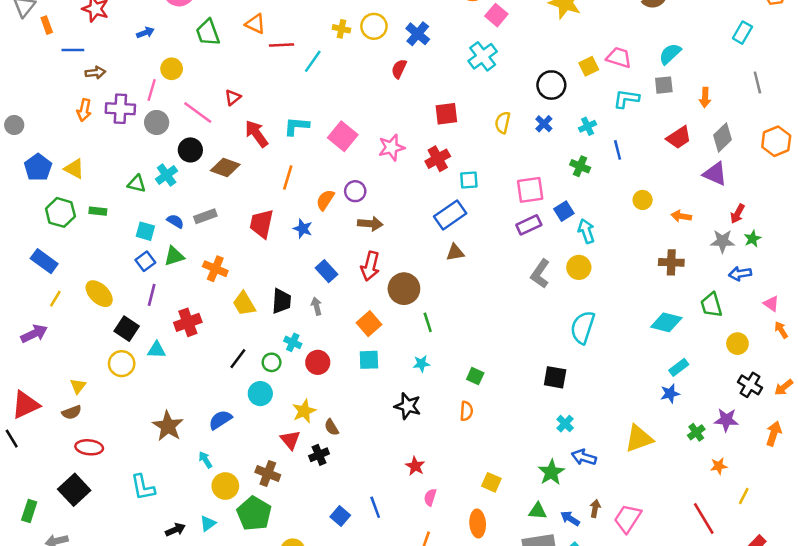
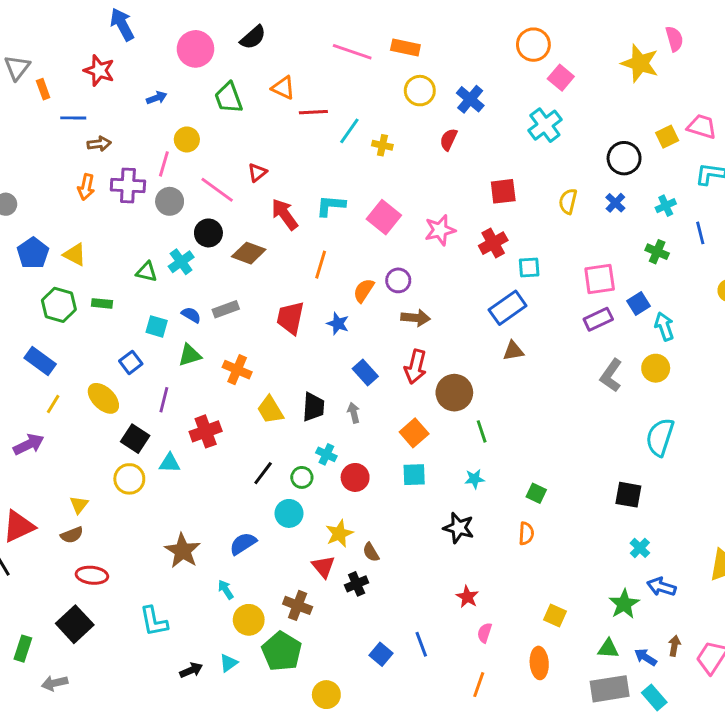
yellow cross: (341, 29) -> (382, 145), moved
blue square: (145, 261) -> (131, 362), moved

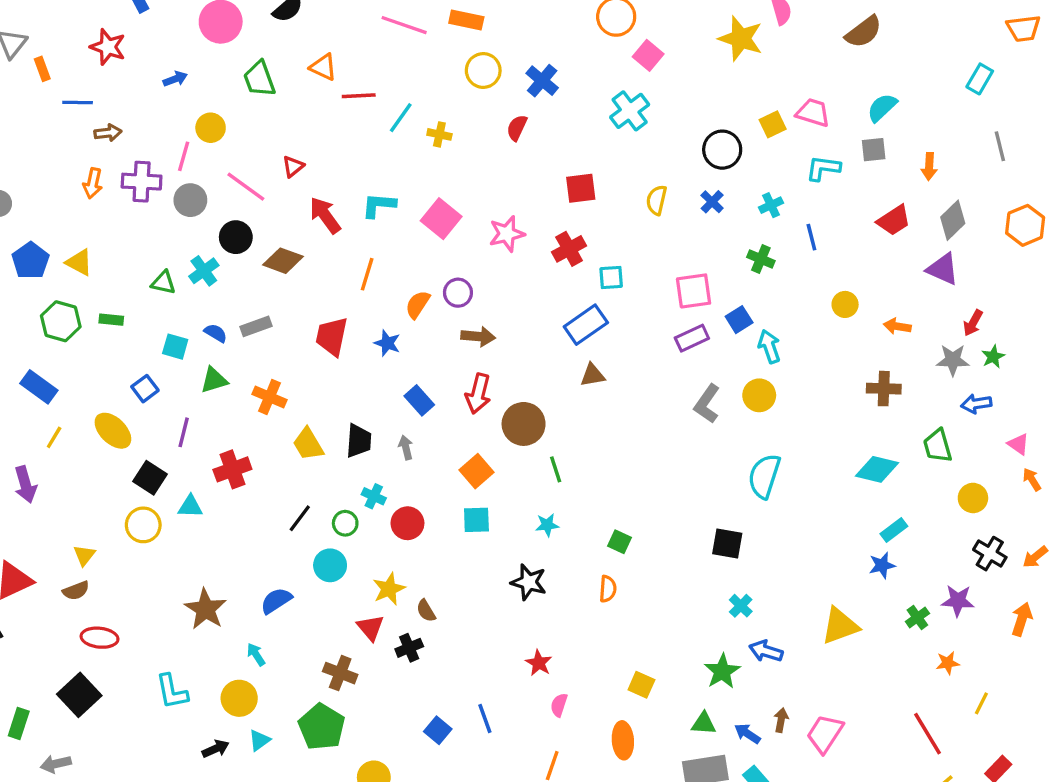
purple arrow: (29, 444) -> (25, 485), turned 100
yellow circle: (249, 620) -> (239, 698), moved

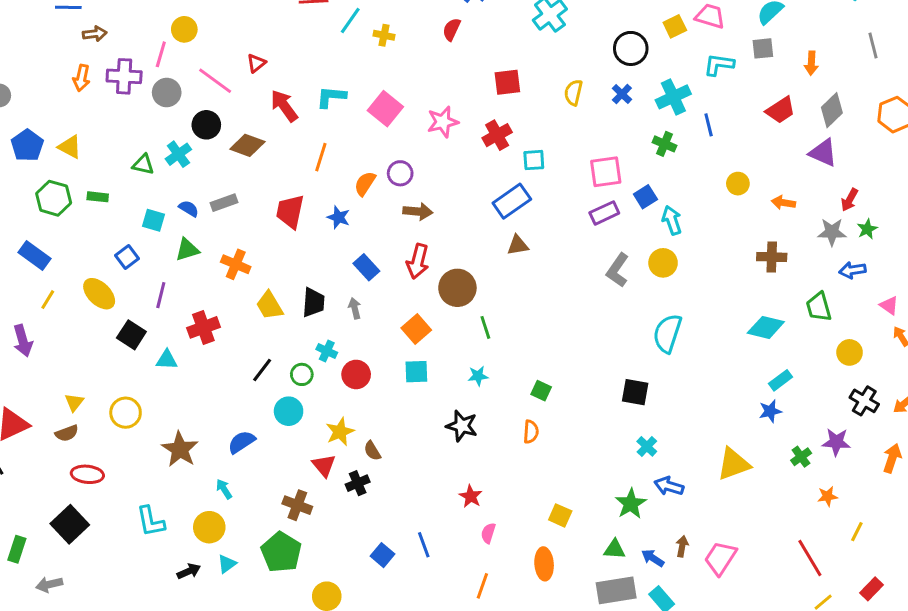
cyan cross: (771, 205) -> (673, 97), size x1.6
yellow circle: (143, 525) -> (126, 413), moved

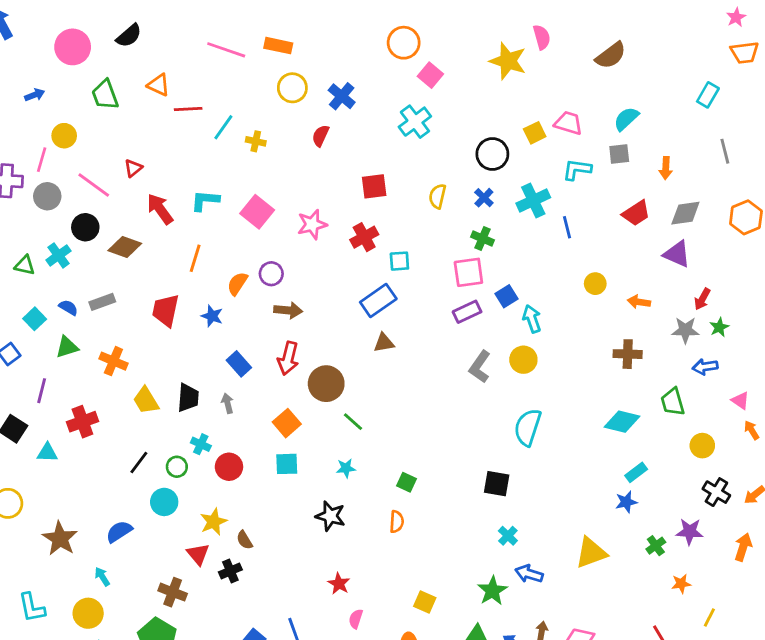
gray diamond: (832, 110) -> (685, 213), turned 36
green cross: (664, 144) -> (483, 239), moved
cyan square: (153, 220) -> (35, 319), turned 30
green line: (485, 327) -> (353, 422), turned -30

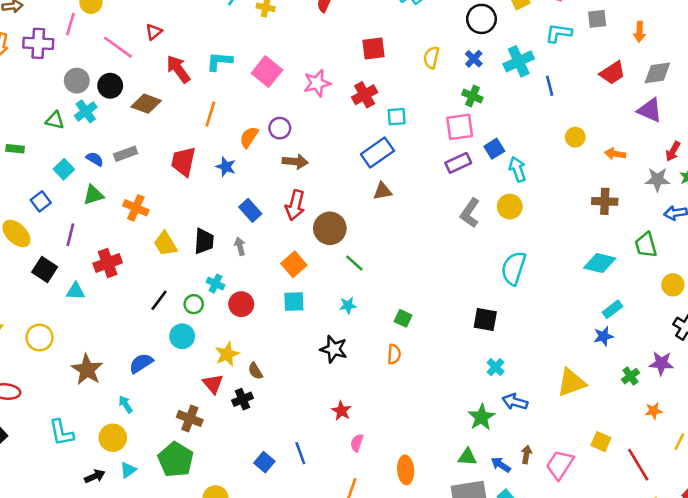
gray circle: (47, 196) -> (77, 81), moved
yellow square: (425, 602) -> (601, 442), moved

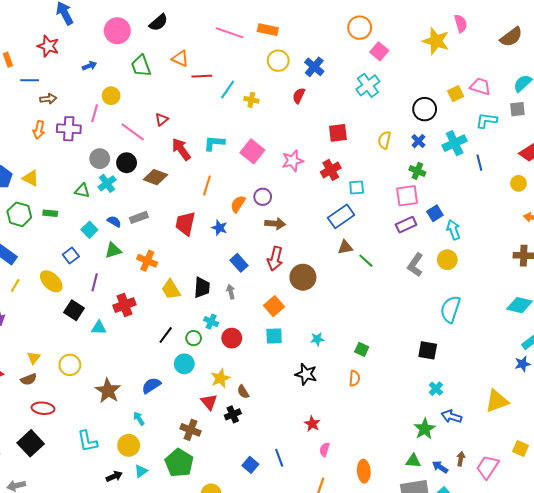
yellow circle: (575, 137) -> (518, 183), moved
green line: (354, 263) -> (366, 261), moved

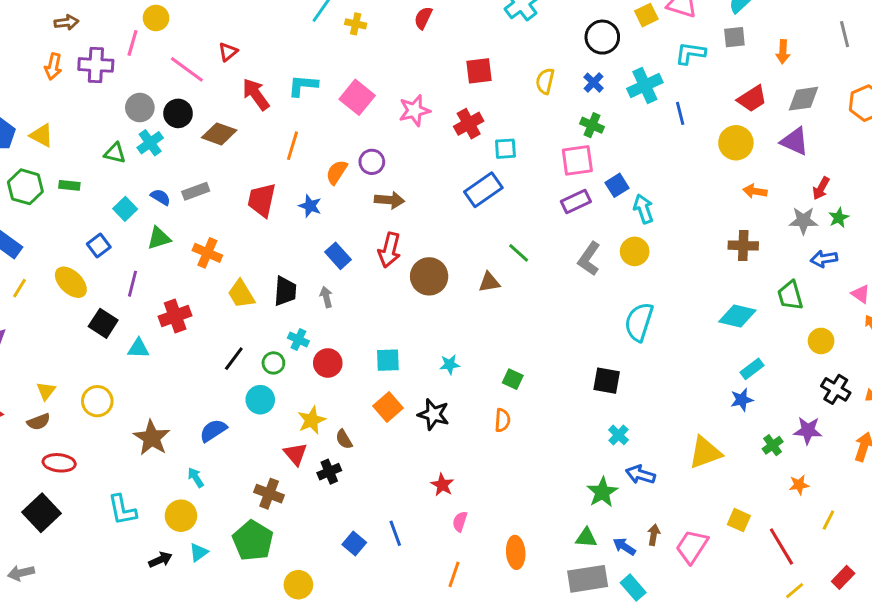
yellow circle: (518, 183) -> (736, 143), size x1.5
brown triangle: (345, 247) -> (489, 282), moved
orange square: (274, 306) -> (388, 407), moved

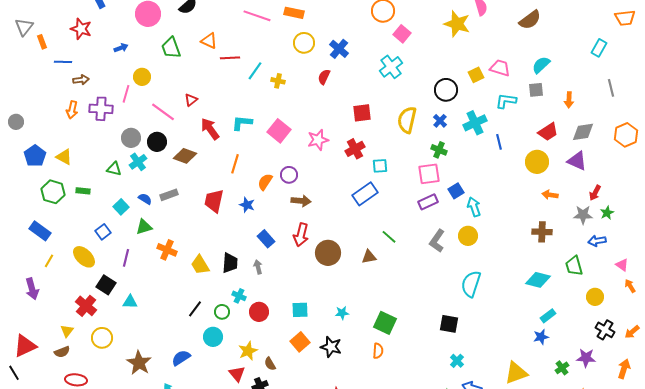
yellow semicircle: (545, 81) -> (407, 120), size x1.5
orange cross: (207, 253) -> (167, 250), moved
red cross: (175, 316) -> (86, 306), moved, turned -30
green square: (513, 379) -> (385, 323), size x1.6

